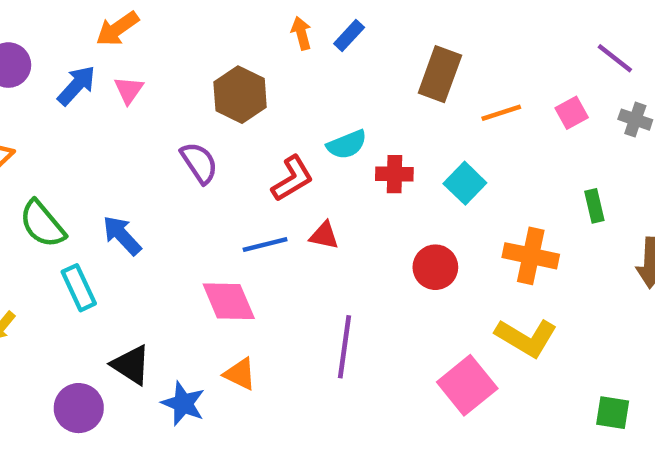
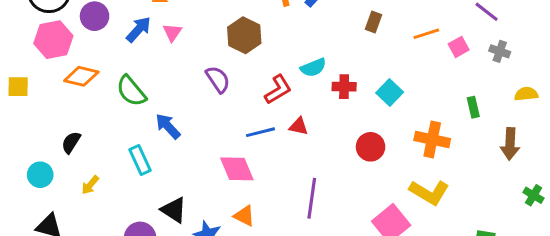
brown rectangle: (440, 74) -> (373, 22), size x0.6
orange line: (501, 113) -> (426, 34), moved
green semicircle: (42, 224) -> (131, 91), moved

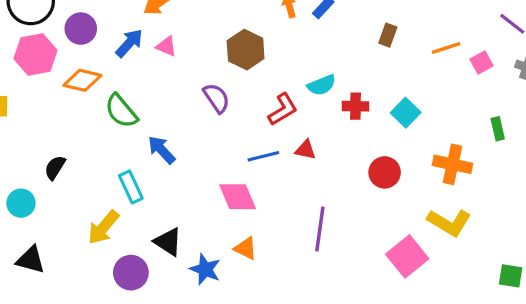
pink triangle: (172, 32) -> (166, 46), turned -42
orange diamond: (81, 76) -> (82, 80), moved
yellow arrow: (90, 185) -> (103, 227), moved, size x1.6

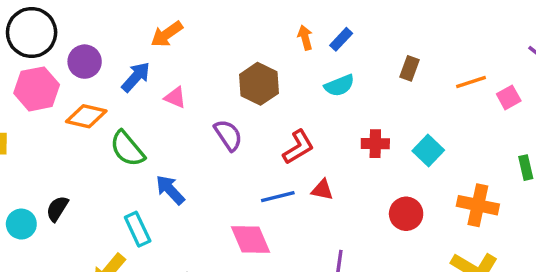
pink triangle: (166, 46) -> (175, 97), moved
cyan semicircle: (322, 85) -> (339, 86), moved
cyan circle: (21, 203) -> (21, 224), moved

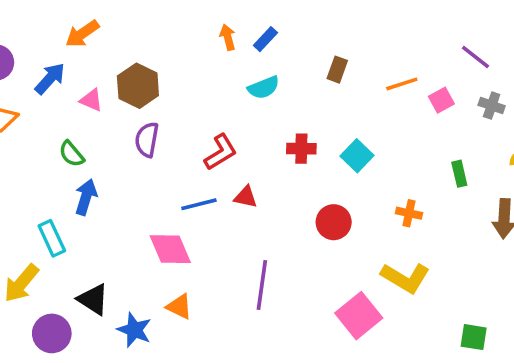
brown hexagon: (259, 84) -> (138, 86), moved
purple semicircle: (228, 135) -> (147, 140), turned -136
green semicircle: (127, 149) -> (72, 154), moved, size x0.7
blue arrow: (170, 190) -> (86, 197), turned 60
orange cross: (478, 205) -> (409, 213), size x0.6

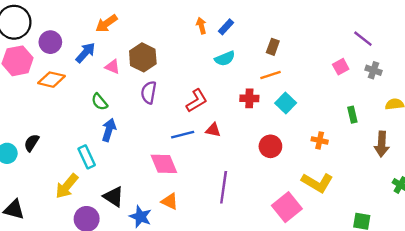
orange line: (402, 84) -> (270, 75), moved

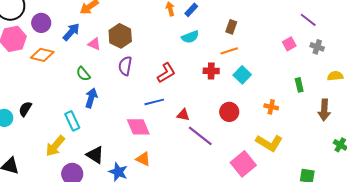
red triangle: (213, 130) -> (183, 115), moved
purple line: (224, 187) -> (200, 136), moved, turned -60

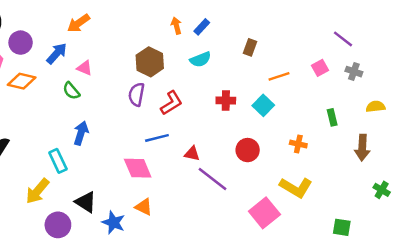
brown hexagon: (120, 36) -> (150, 62), moved
orange line: (229, 51) -> (279, 76), moved
purple semicircle: (125, 66) -> (136, 94), moved
green semicircle: (83, 74) -> (71, 91), moved

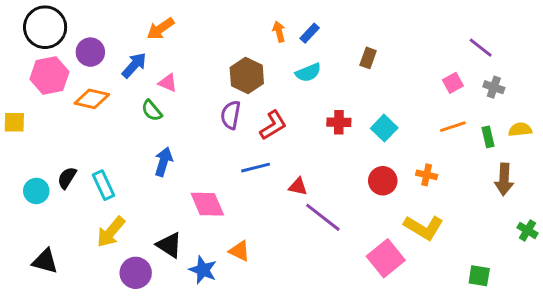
orange line: (279, 76) -> (453, 127), moved
green rectangle: (332, 117) -> (488, 137), moved
red circle: (248, 150) -> (383, 181), moved
cyan rectangle: (58, 161) -> (104, 185), moved
pink diamond: (138, 168) -> (207, 204), moved

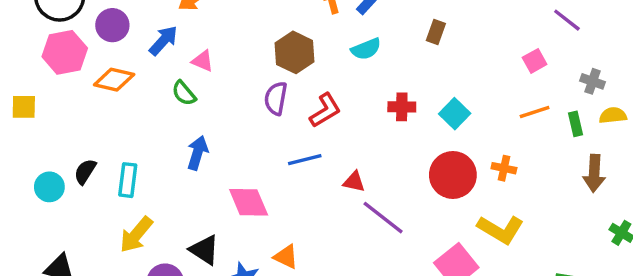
gray cross: (494, 87) -> (592, 81), moved
red circle: (383, 181) -> (453, 175), size x1.4
cyan rectangle: (104, 185) -> (128, 180), turned 32

